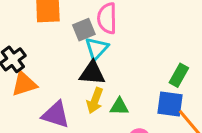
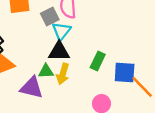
green rectangle: (179, 75) -> (98, 61), moved
green triangle: (119, 107) -> (46, 71), moved

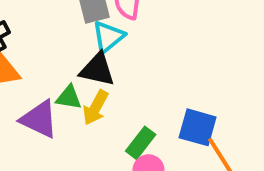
green rectangle: (98, 61) -> (141, 143), moved

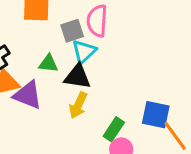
green triangle: (69, 97) -> (48, 64), moved
purple triangle: (39, 119) -> (28, 95), moved

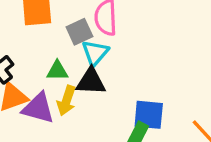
yellow arrow: (78, 105) -> (66, 101), moved
blue square: (156, 115) -> (149, 115), moved

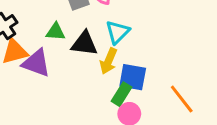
cyan triangle: (95, 53) -> (117, 32), moved
yellow arrow: (66, 101) -> (109, 61), moved

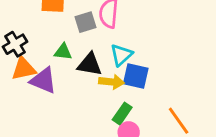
yellow arrow: (109, 61) -> (111, 82), turned -110
blue square: (133, 77) -> (136, 76), moved

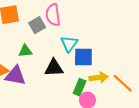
black triangle: (90, 64) -> (54, 68), moved
yellow arrow: (111, 82) -> (99, 78), moved

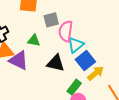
pink semicircle: (53, 15) -> (66, 31), moved
blue square: (83, 57) -> (85, 61), turned 36
yellow arrow: (99, 78) -> (96, 73), moved, turned -48

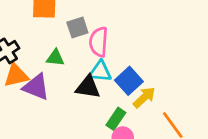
cyan triangle: (76, 45) -> (100, 71), moved, turned 48

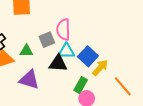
gray square: (77, 28) -> (47, 40), moved
green triangle: (55, 58) -> (26, 51), moved
purple triangle: (36, 87) -> (29, 80), moved

